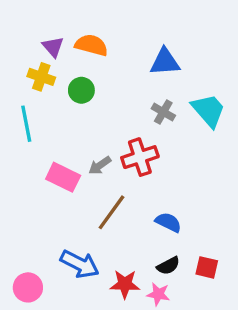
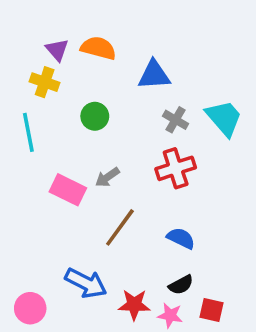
blue triangle: (165, 62) -> (154, 75), moved
green circle: (81, 90) -> (95, 116), moved
red cross: (140, 157) -> (176, 168), moved
red square: (207, 267) -> (211, 310), moved

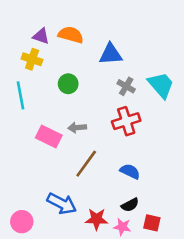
purple triangle: (57, 50) -> (41, 36), turned -30
gray arrow: (107, 177) -> (77, 128), turned 30

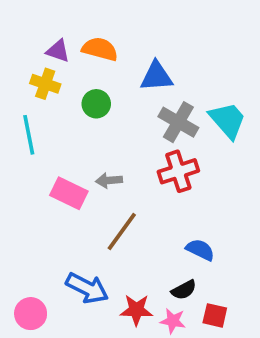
green circle: (68, 84) -> (96, 104), moved
gray cross: (126, 86) -> (178, 122), size x1.5
blue semicircle: (130, 171) -> (200, 250), moved

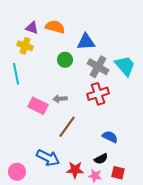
green circle: (96, 104) -> (65, 60), moved

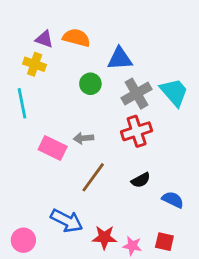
gray cross: (98, 67) -> (137, 94), turned 30
blue semicircle: (110, 137) -> (173, 200), moved
black semicircle: (101, 159) -> (141, 180), moved

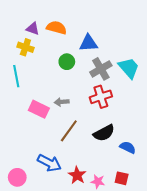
black semicircle: (141, 180) -> (104, 133), size x1.5
red star: (104, 237) -> (77, 175), turned 30

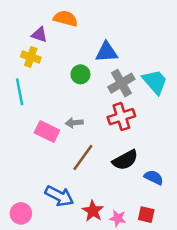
orange semicircle: (56, 28) -> (66, 19), moved

